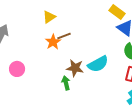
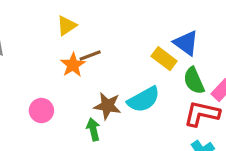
yellow rectangle: (117, 12) -> (164, 59), moved
pink circle: (17, 69) -> (41, 111), moved

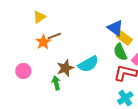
yellow rectangle: (164, 59) -> (124, 38), moved
brown star: (107, 106) -> (65, 68), turned -30

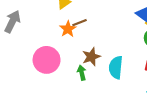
cyan semicircle: (88, 64) -> (116, 67), moved, turned 125
pink circle: (23, 71) -> (47, 60), size x1.6

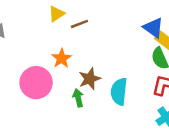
brown line: (80, 23) -> (79, 24), moved
orange star: (68, 29) -> (62, 58), moved

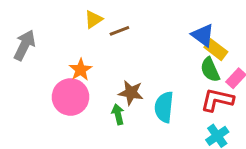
orange star: (62, 58) -> (81, 70), moved
brown star: (90, 79) -> (131, 93), turned 30

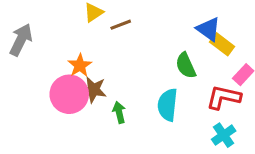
green semicircle: (210, 70) -> (186, 65), moved
brown star: (131, 93) -> (93, 90), moved

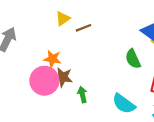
orange star: (80, 65) -> (52, 59), turned -30
cyan semicircle: (168, 105) -> (124, 104), moved, turned -60

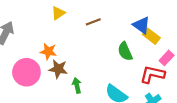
brown line: (83, 28) -> (93, 22), moved
pink circle: (44, 81) -> (26, 72), moved

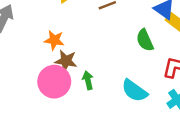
pink circle: (26, 72) -> (54, 82), moved

